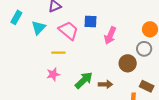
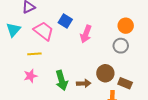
blue square: (90, 22) -> (65, 21), turned 32
brown circle: (128, 63) -> (105, 73), moved
green arrow: (84, 80) -> (62, 80), turned 120

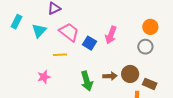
blue square: (65, 21) -> (90, 43), moved
pink star: (30, 76) -> (44, 77), moved
brown arrow: (84, 83) -> (110, 76), moved

